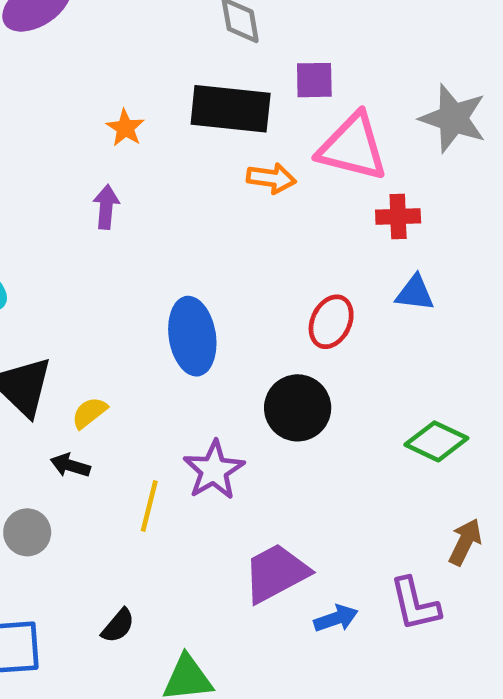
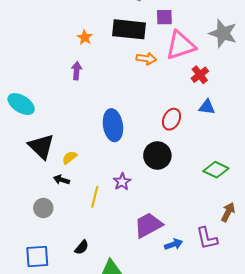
pink triangle: (353, 147) -> (181, 45), turned -32
red cross: (398, 216) -> (200, 75), turned -36
purple star: (214, 470) -> (122, 182), size x0.7

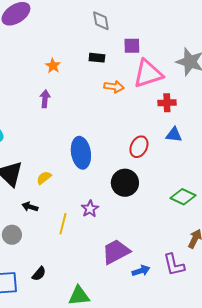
black rectangle: (129, 29) -> (97, 58), size x0.5
red cross: (200, 75) -> (167, 103), turned 36
yellow semicircle: (70, 158) -> (44, 178), moved
black semicircle: (82, 247) -> (39, 274), moved

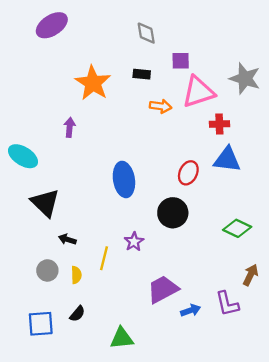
orange star: (53, 66) -> (93, 83), size x2.0
purple arrow: (45, 99) -> (70, 127), moved
blue triangle: (174, 135) -> (227, 160), size x1.5
yellow semicircle: (44, 178) -> (76, 275), moved, turned 126

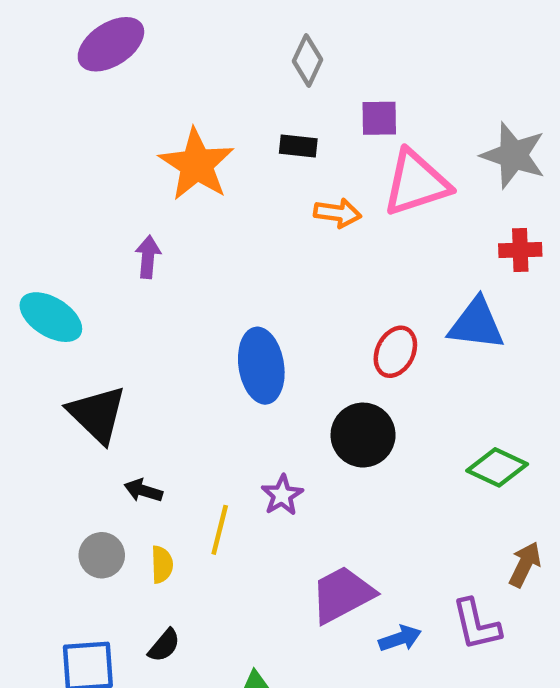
gray diamond: (146, 33) -> (308, 60), turned 35
red cross: (219, 124) -> (520, 250), moved

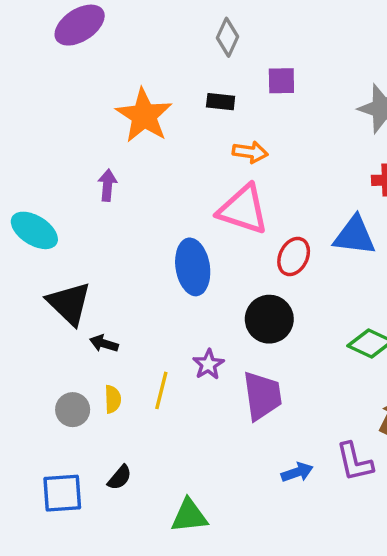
pink triangle: (416, 183) -> (243, 210), moved, turned 36
black arrow: (143, 491) -> (104, 343), moved
yellow semicircle: (162, 564) -> (113, 399), moved
purple trapezoid: (342, 595) -> (262, 396), moved, turned 110

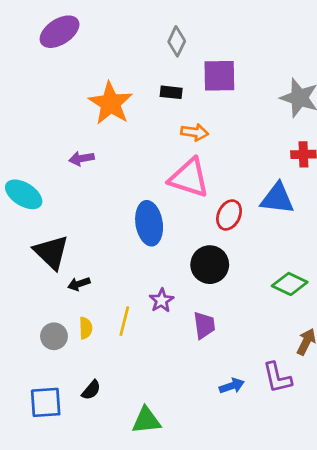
purple square: (281, 81) -> (219, 76), size x1.5
purple arrow: (107, 185) -> (82, 158), turned -105
black arrow: (104, 343) -> (79, 284), turned -35
purple trapezoid: (262, 396) -> (204, 325), size x0.7

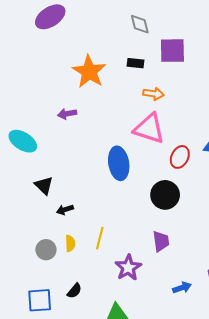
gray diamond: (177, 41) -> (140, 24), turned -40
black triangle: (51, 252) -> (44, 185), size x0.7
purple star: (161, 300) -> (128, 268), moved, size x1.4

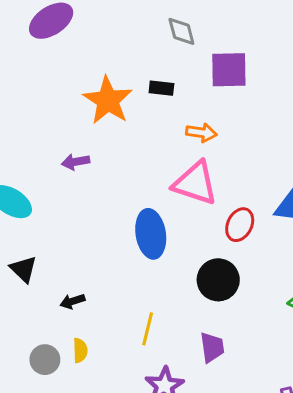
black rectangle: (136, 63) -> (161, 88), moved
black triangle: (44, 185) -> (23, 269), moved
yellow line: (100, 238) -> (148, 329), moved

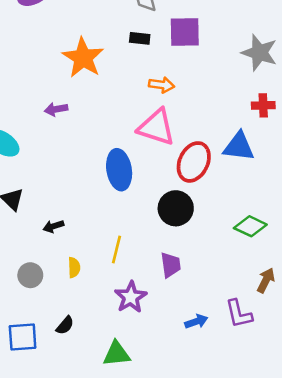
black rectangle: (161, 88) -> (140, 38), moved
red ellipse: (240, 225) -> (194, 162), size x1.4
yellow semicircle: (80, 350) -> (74, 267), moved

